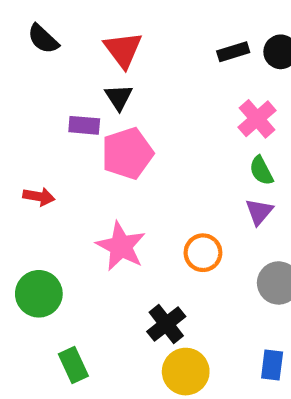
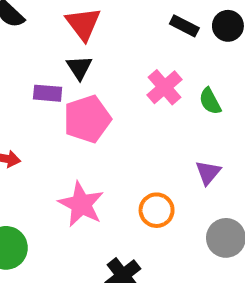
black rectangle: (233, 52) -> (184, 26), turned 44
pink cross: (257, 119) -> (164, 87), moved
green semicircle: (261, 171) -> (210, 101), moved

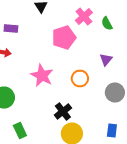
purple rectangle: (48, 93) -> (11, 28), moved
pink pentagon: (87, 119) -> (64, 38), moved

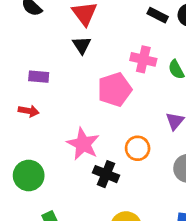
pink cross: (84, 16) -> (143, 59), turned -36
black cross: (63, 112) -> (106, 174), moved, turned -30

